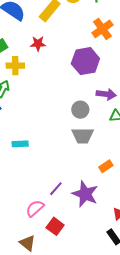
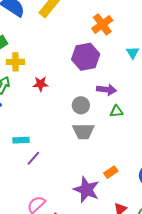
red star: (38, 44) -> (41, 84), moved
orange rectangle: (106, 166) -> (111, 172), moved
purple line: (56, 189) -> (33, 158), moved

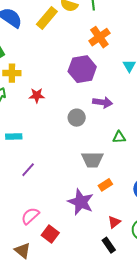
green triangle: (116, 111) -> (119, 137), moved
gray trapezoid: (83, 131) -> (92, 160), moved
cyan rectangle: (21, 140) -> (14, 137), moved

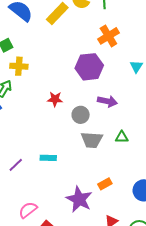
red star: (37, 95) -> (55, 99), moved
cyan rectangle: (14, 137) -> (48, 158), moved
gray trapezoid: (92, 160) -> (92, 140), moved
purple line: (28, 170) -> (16, 165), moved

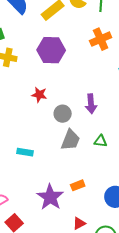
purple hexagon: (89, 67) -> (51, 50), moved
purple arrow: (107, 101) -> (91, 104), turned 66
gray trapezoid: (92, 140) -> (70, 140), turned -80

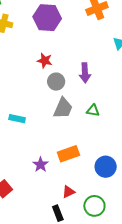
red star: (39, 95) -> (45, 61), moved
orange rectangle: (78, 185) -> (68, 154), size x1.5
purple star: (50, 197) -> (41, 165), size x0.6

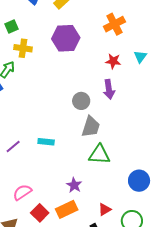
red star: (45, 61) -> (113, 61), moved
green triangle: (93, 111) -> (99, 155), moved, size x1.6
orange rectangle: (68, 154) -> (67, 209), moved

